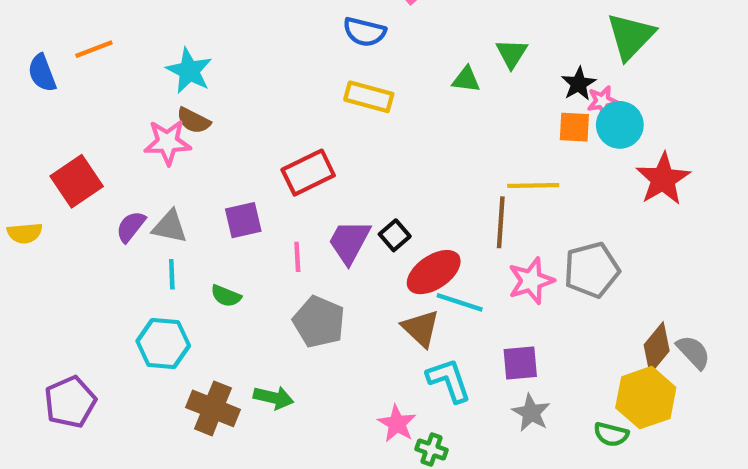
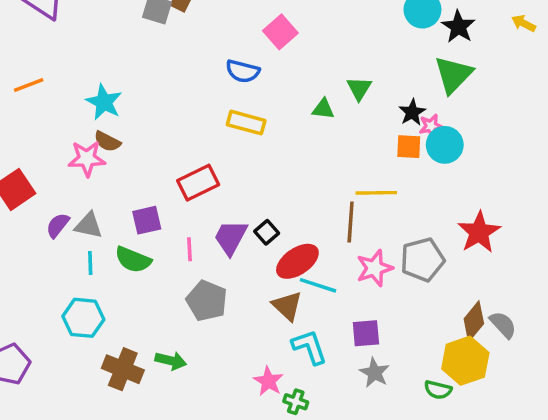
red star: (663, 179) -> (479, 232), moved
green semicircle: (226, 296) -> (133, 260), moved, size x1.5

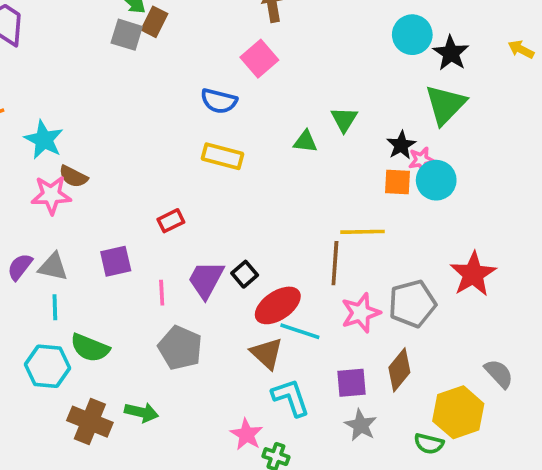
cyan star: (104, 102) -> (44, 140), moved
red rectangle: (198, 183) -> (171, 221), size x0.6
green semicircle: (133, 260) -> (90, 348), moved
brown diamond: (474, 321) -> (399, 370), moved

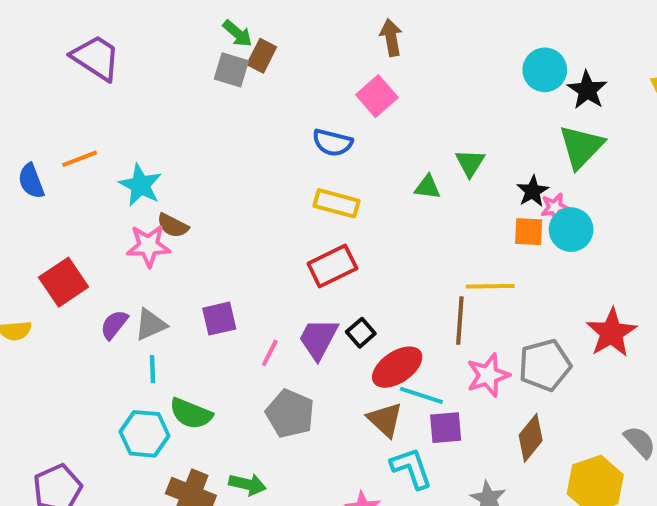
red rectangle: (171, 221) -> (332, 266), moved, size x1.6
gray triangle: (53, 267) -> (150, 325), turned -36
pink line: (162, 293) -> (270, 353), turned 30
purple square: (351, 383) -> (446, 428), moved

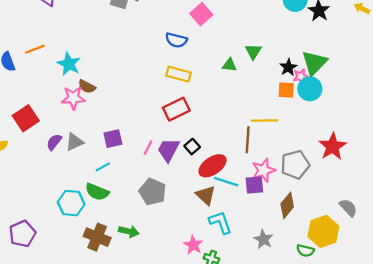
green triangle: (581, 147) -> (314, 63), moved
pink line: (270, 353) -> (148, 148), moved
cyan line: (153, 369) -> (103, 167), moved, turned 63
purple square: (446, 428) -> (254, 185), moved

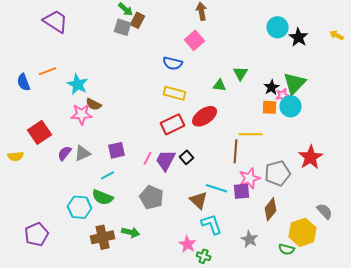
red ellipse: (213, 166) -> (205, 116), moved
brown cross: (97, 237) -> (103, 237), turned -35

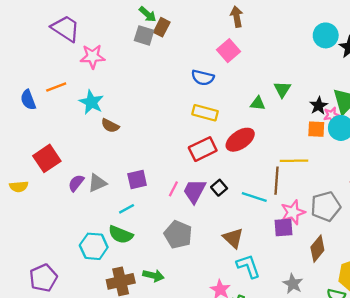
pink star: (82, 114) -> (93, 56), moved
cyan line: (217, 188) -> (254, 197), moved

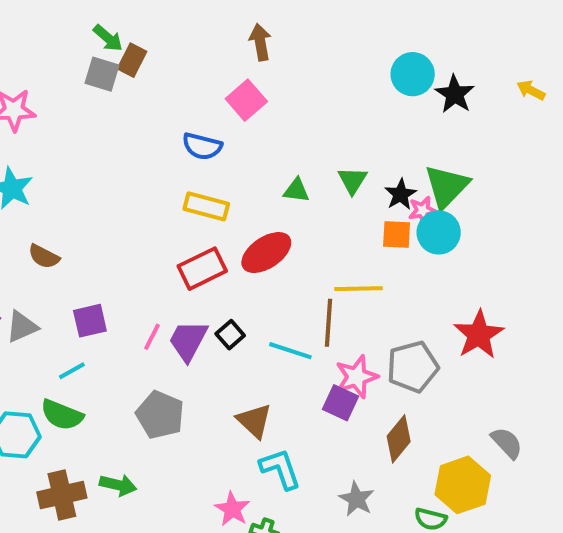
green triangle: (282, 89) -> (352, 180), moved
brown semicircle: (110, 126) -> (44, 257), moved
purple square: (283, 228) -> (340, 403), turned 30

